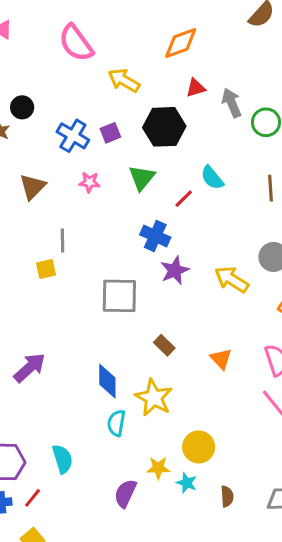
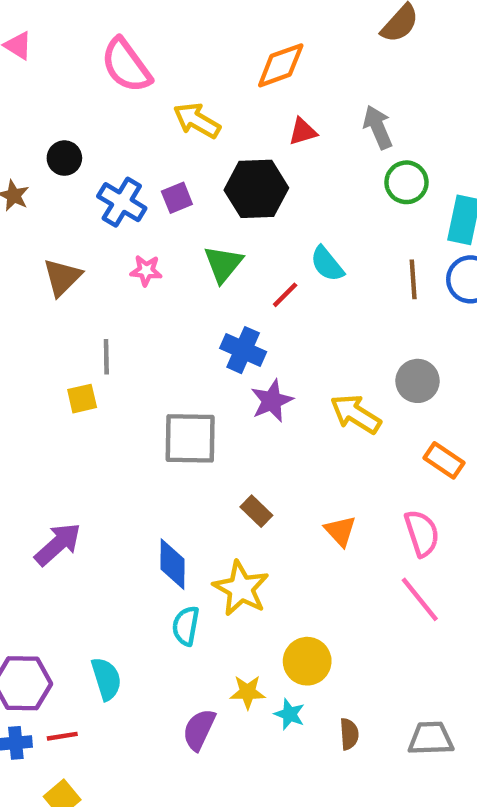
gray arrow: (232, 103) -> (378, 127), moved
black circle: (22, 107) -> (64, 158), moved
red line: (33, 498) -> (62, 736), turned 42

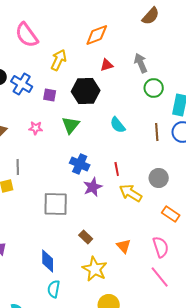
yellow arrow: (197, 121) -> (59, 60), turned 85
purple square: (177, 198) -> (50, 95), turned 32
blue cross: (122, 202) -> (22, 84), moved
red line: (285, 295) -> (117, 169), moved, turned -56
yellow star: (241, 588) -> (95, 269), moved

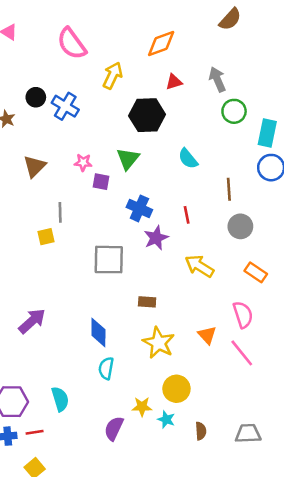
purple square: (50, 95) -> (101, 182), moved
brown line: (157, 132) -> (229, 189), moved
yellow arrow: (131, 193) -> (199, 266), moved
brown rectangle: (86, 237) -> (147, 302), turned -40
orange triangle: (124, 246) -> (207, 335), moved

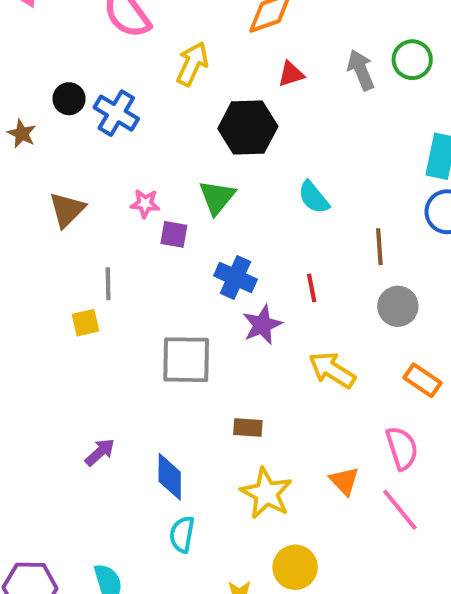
green circle: (234, 111) -> (412, 60), moved
purple arrow: (32, 321) -> (100, 452), moved, size x0.7

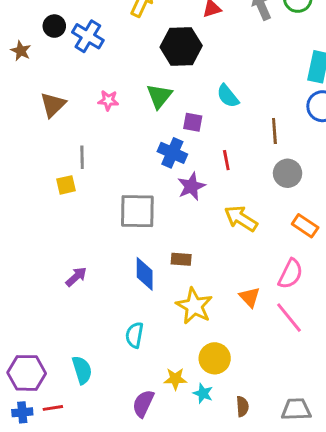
purple square: (174, 234) -> (193, 122), moved
pink semicircle: (402, 448) -> (290, 274), turned 44
blue diamond: (170, 477) -> (145, 274), moved

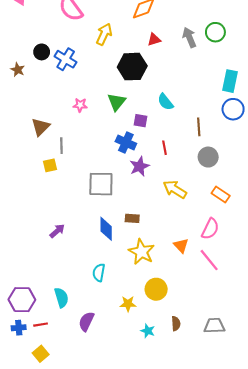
brown triangle: (53, 105) -> (41, 127), moved
cyan star: (203, 393) -> (148, 331), moved
purple semicircle: (143, 404) -> (86, 321), moved

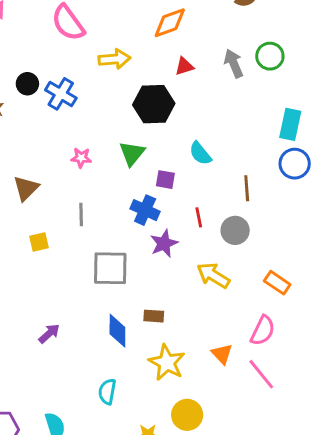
yellow arrow: (104, 34) -> (115, 59), turned 60
gray line: (61, 146) -> (81, 214), moved
gray circle: (208, 157) -> (235, 230), moved

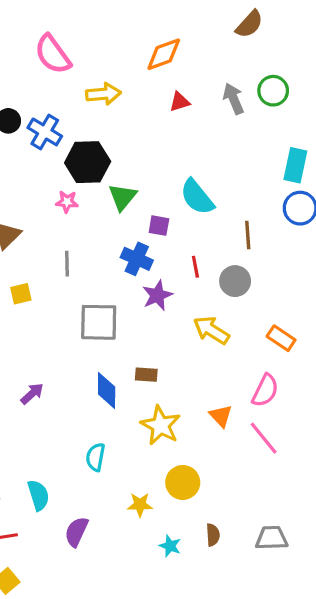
black hexagon: (154, 104) -> (88, 162), moved
cyan semicircle: (200, 153) -> (197, 197), size x1.4

